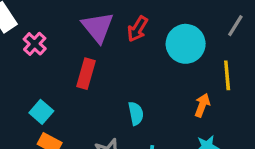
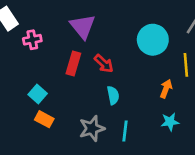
red arrow: (138, 29) -> (104, 64), moved, turned -78
pink cross: (35, 44) -> (32, 40), turned 36

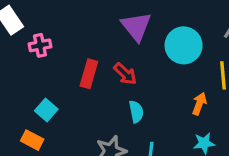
purple triangle: (83, 26) -> (136, 26), moved
orange rectangle: (44, 119) -> (32, 140), moved

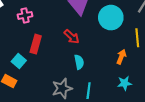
pink cross: (40, 45) -> (25, 15), moved
red rectangle: (89, 74) -> (36, 44), moved

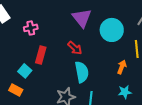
cyan semicircle: (79, 62) -> (82, 72), size x1.5

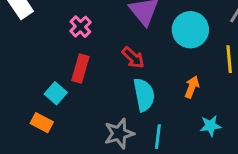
pink cross: (31, 28) -> (80, 27), moved, turned -32
orange arrow: (122, 67) -> (192, 87), moved

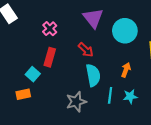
orange rectangle: (42, 123) -> (23, 94), turned -40
cyan star: (211, 126) -> (130, 96), moved
cyan line: (158, 137) -> (110, 95), moved

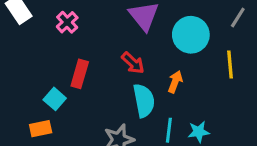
pink cross: (50, 29) -> (67, 22), moved
orange arrow: (126, 70) -> (175, 82), moved

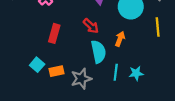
cyan square: (55, 99) -> (37, 65), moved
orange rectangle: (41, 129) -> (56, 71), moved

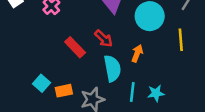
red rectangle: (54, 33) -> (75, 47), moved, turned -60

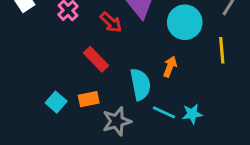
red arrow: (104, 39) -> (111, 22), moved
orange rectangle: (64, 91) -> (89, 99), moved
cyan line: (132, 92) -> (164, 112), turned -72

